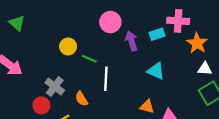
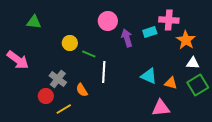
green triangle: (17, 23) -> (34, 22), moved, turned -35
cyan triangle: (156, 71) -> (149, 76), moved
orange triangle: (147, 107) -> (171, 83), moved

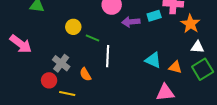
purple arrow: (127, 38) -> (131, 22), turned -78
yellow line: (64, 109) -> (67, 94), turned 42

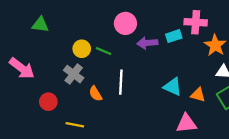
green line: (92, 38) -> (104, 51), moved
gray cross: (61, 63) -> (74, 74), moved
orange semicircle: (85, 74) -> (96, 94), moved
red circle: (49, 80) -> (48, 102), moved

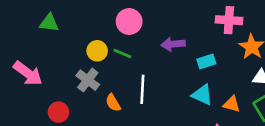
pink circle: (125, 23) -> (129, 22), moved
cyan rectangle: (174, 36) -> (206, 61), moved

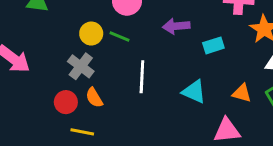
cyan triangle: (202, 95) -> (194, 92), moved
orange semicircle: (113, 103) -> (94, 98), moved
red circle: (58, 112) -> (66, 102), moved

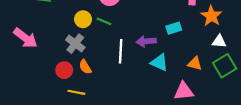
purple arrow: (176, 26) -> (146, 41), moved

